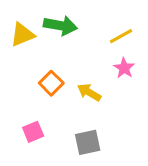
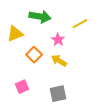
yellow triangle: (22, 35) -> (15, 34), moved
pink star: (124, 68) -> (58, 40), moved

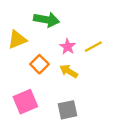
yellow line: (80, 24) -> (93, 47), moved
pink square: (22, 87) -> (25, 102), size x1.5

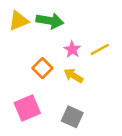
yellow triangle: (17, 40) -> (19, 21), moved
gray square: (68, 110) -> (72, 117), turned 36

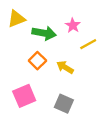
green arrow: (50, 21) -> (44, 33), moved
pink star: (72, 49) -> (73, 25), moved

